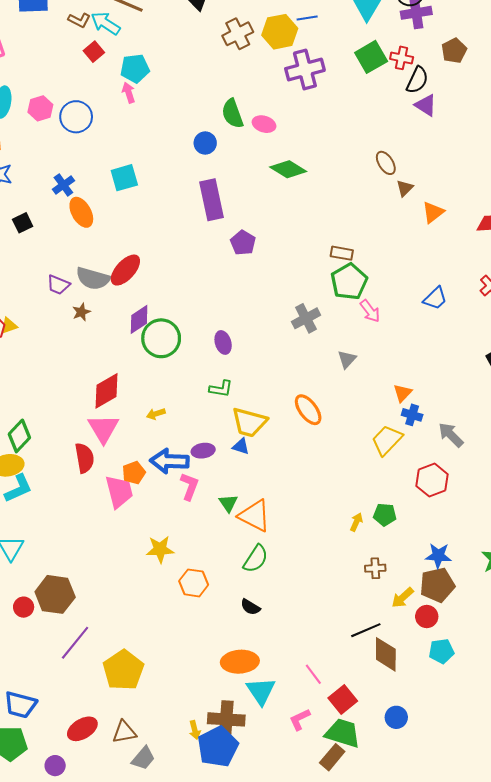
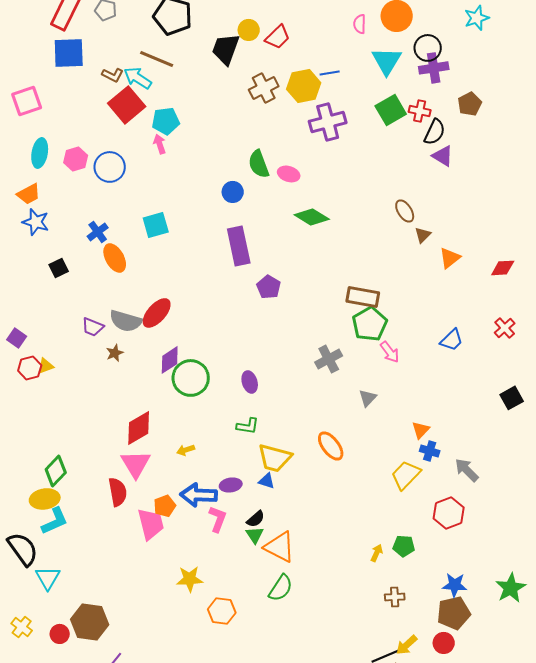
red square: (94, 52) -> (127, 105), size x1.8
brown rectangle: (342, 253) -> (363, 297), size x1.5
yellow arrow: (403, 598) -> (407, 645), moved
black semicircle: (250, 607) -> (256, 519), moved, turned -72

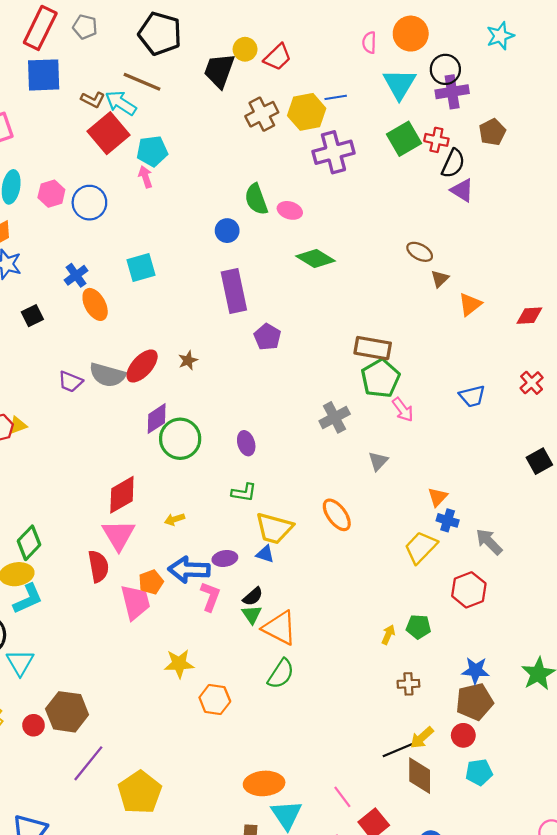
brown ellipse: (405, 211) -> (420, 252), turned -30
blue trapezoid: (452, 340) -> (472, 396), turned 30
brown star: (115, 353) -> (188, 360), moved

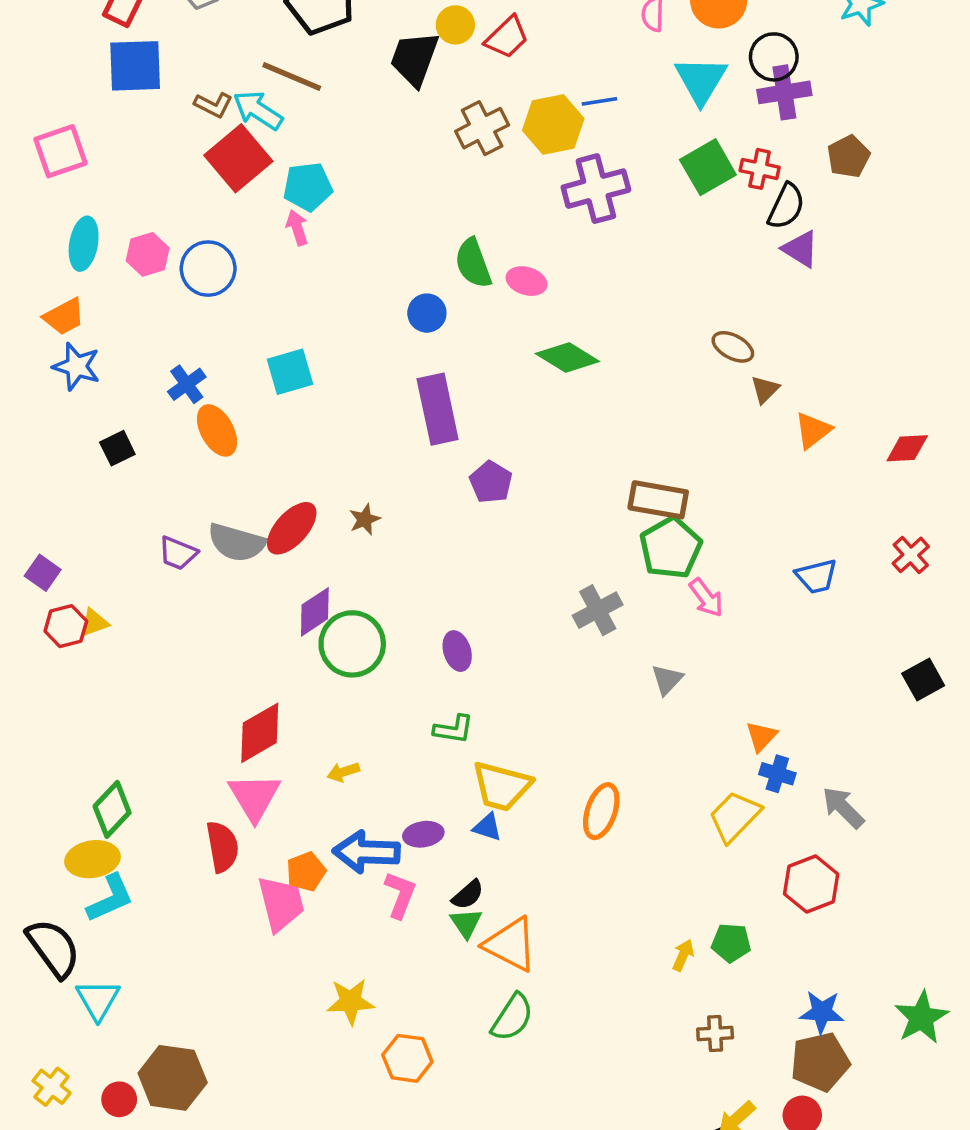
orange ellipse: (337, 515) -> (601, 811), moved, turned 56

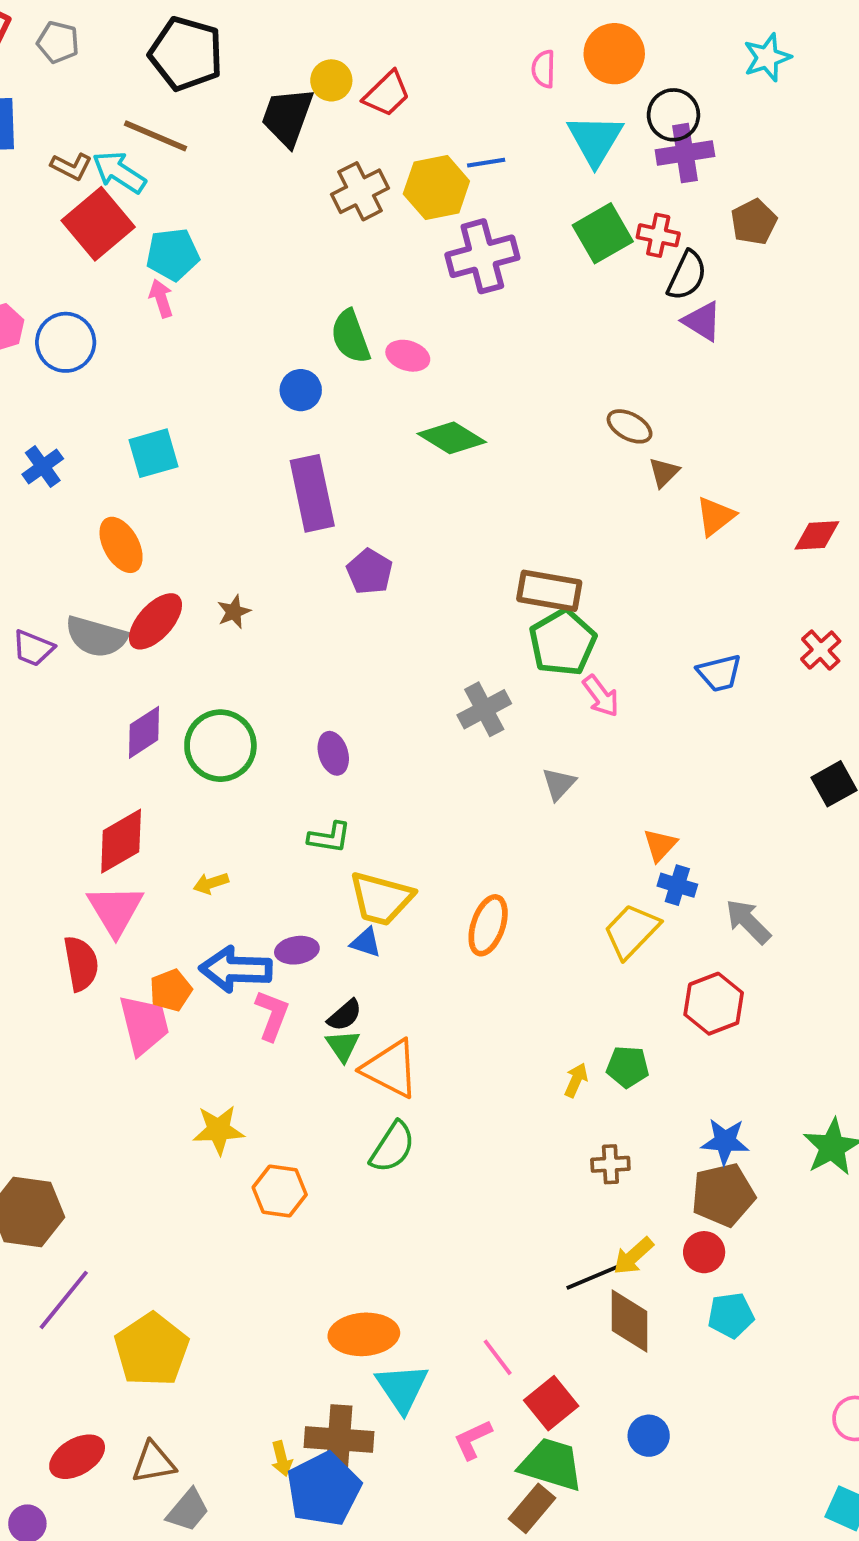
orange ellipse: (217, 430) -> (121, 545), moved
purple diamond: (315, 612) -> (144, 732), moved

